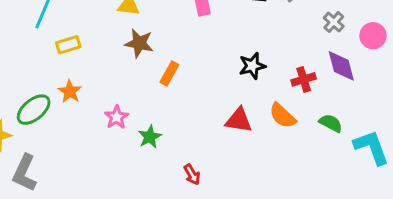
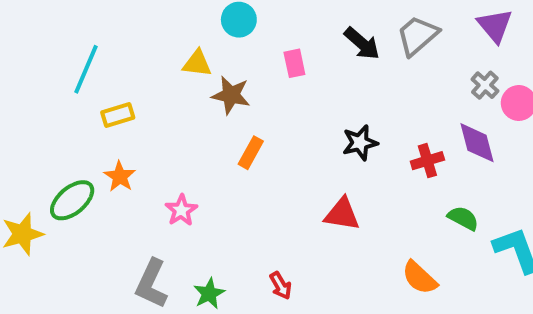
gray cross: (334, 22) -> (485, 85), moved
brown star: (139, 43) -> (231, 95), moved
orange semicircle: (282, 116) -> (419, 278), moved
green star: (150, 137) -> (209, 294), moved
gray L-shape: (25, 173) -> (152, 284), moved

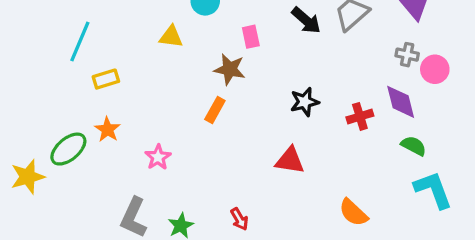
gray cross: (485, 85) -> (407, 55), turned -30
brown star: (231, 95) -> (230, 69), moved
green semicircle: (463, 218) -> (414, 146), moved

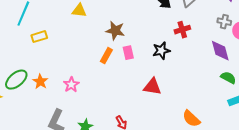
pink rectangle: (251, 37) -> (128, 53), moved
red cross: (360, 116) -> (182, 30), moved
orange star: (107, 130) -> (40, 82), moved

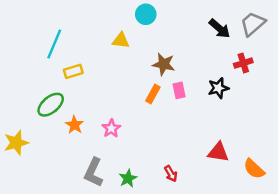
green ellipse: (16, 80) -> (51, 105), moved
red triangle: (152, 87) -> (218, 152), moved

